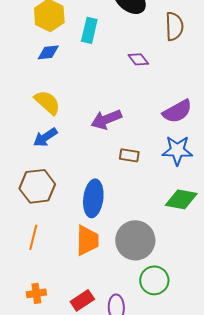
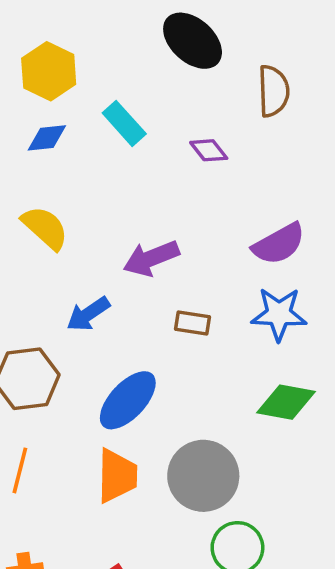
cyan rectangle: (89, 30) -> (124, 123), moved, turned -55
blue arrow: (45, 137) -> (88, 314), moved
blue ellipse: (93, 198) -> (128, 400), turned 36

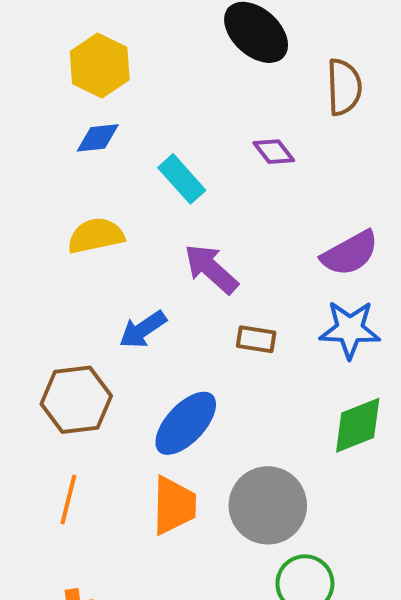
cyan rectangle: (124, 123) -> (182, 179), moved
yellow semicircle: (45, 228) -> (96, 236), turned -54
purple arrow: (151, 258) -> (211, 269), turned 64
green diamond: (286, 402) -> (358, 425), turned -32

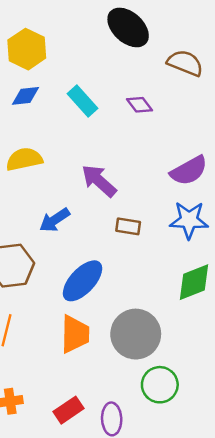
brown semicircle: (344, 87) -> (185, 63), turned -66
cyan rectangle: (182, 179) -> (83, 101), moved

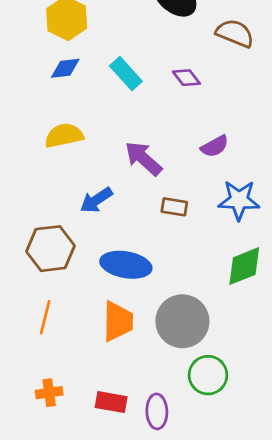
purple semicircle: (189, 171) -> (215, 146), moved, size x0.7
blue ellipse: (83, 281) -> (126, 265), turned 57
red rectangle: (69, 410) -> (111, 402), turned 44

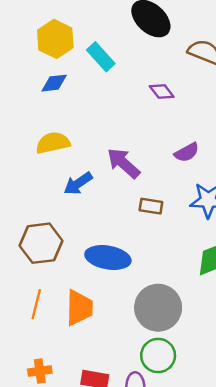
cyan rectangle: (126, 74) -> (101, 57), moved
blue arrow: (96, 200) -> (78, 183), moved
orange trapezoid: (118, 321) -> (79, 308), moved
green circle: (208, 375) -> (158, 355), moved

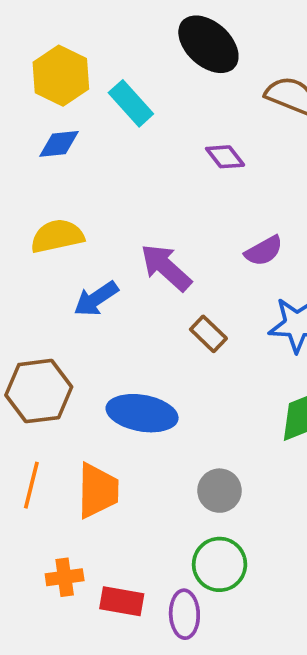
brown rectangle: (151, 206) -> (208, 334), turned 35
gray circle: (158, 308) -> (220, 491), size x0.6
orange cross: (40, 371) -> (65, 577), moved

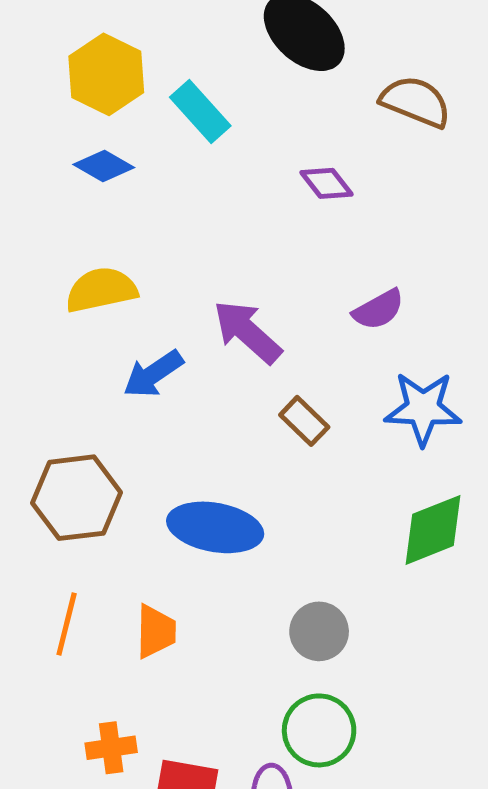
blue diamond: (59, 144) -> (104, 166), turned 36
orange trapezoid: (98, 491) -> (156, 631), size x0.7

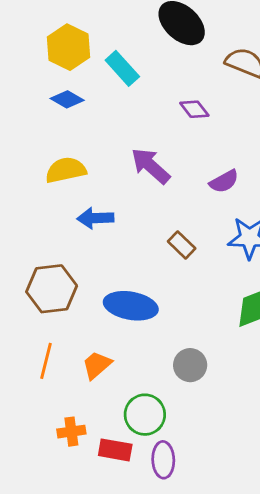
purple arrow: (247, 332) -> (151, 166), moved
blue arrow: (153, 374) -> (95, 218), turned 32
orange trapezoid: (156, 631) -> (97, 365), turned -132
green circle: (319, 730) -> (145, 415), moved

